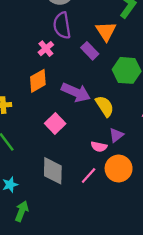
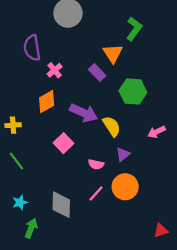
purple semicircle: (62, 25) -> (32, 48), moved
pink semicircle: (99, 147) -> (96, 164), moved
gray diamond: (53, 171) -> (61, 205), moved

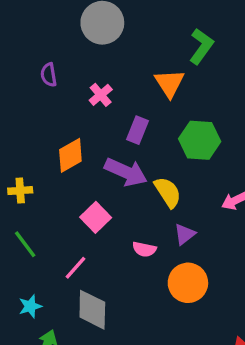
purple semicircle: (32, 48) -> (49, 75), size x0.6
pink cross: (55, 70) -> (101, 95), moved
purple rectangle: (97, 72) -> (138, 130), moved, turned 66
pink line: (96, 193) -> (76, 268), moved

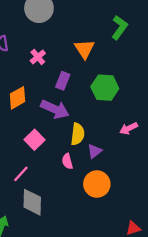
green L-shape: (201, 46) -> (120, 27), moved
yellow semicircle: (168, 192) -> (78, 134), moved, turned 40
pink semicircle: (144, 249) -> (67, 161), turned 63

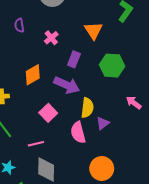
pink arrow: (129, 128) -> (134, 103), turned 63
pink semicircle: (67, 161) -> (78, 132), size x1.5
pink line: (21, 174) -> (36, 144), turned 35
orange circle: (97, 184) -> (102, 169), moved

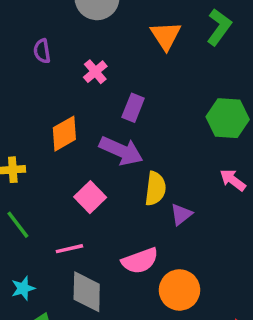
orange triangle: (93, 31) -> (166, 36), moved
green hexagon: (112, 66) -> (228, 118), moved
pink semicircle: (78, 132) -> (140, 261), moved, turned -95

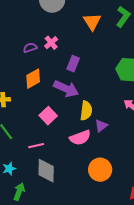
purple semicircle: (42, 51) -> (30, 48), moved, turned 80
pink semicircle: (140, 261) -> (80, 138), moved

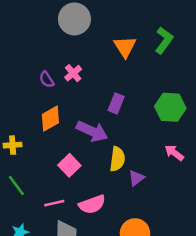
purple semicircle: (30, 48) -> (47, 79), turned -104
purple rectangle: (73, 64) -> (116, 103), moved
pink semicircle: (80, 138) -> (92, 204), moved

